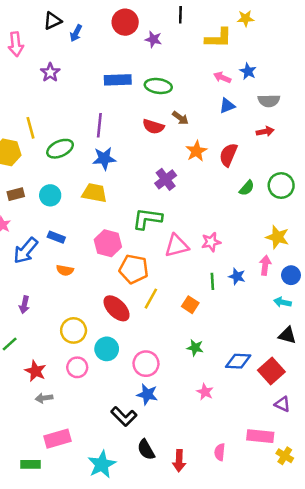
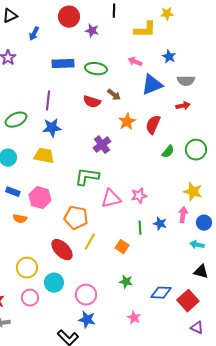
blue arrow: (76, 33) -> (34, 34), moved
pink arrow: (222, 77) -> (135, 62), moved
blue triangle: (227, 106) -> (152, 85), size x1.6
pink hexagon: (108, 243) -> (40, 198), moved

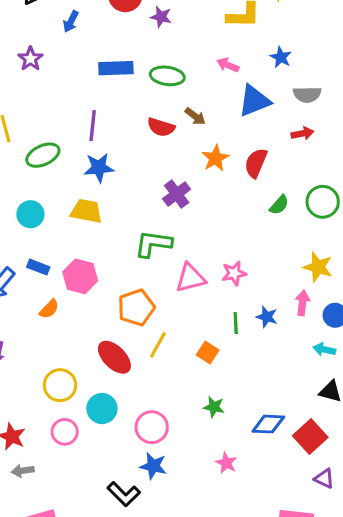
orange pentagon: (76, 218) -> (136, 307), turned -30
orange semicircle: (20, 219) -> (49, 309), turned -56

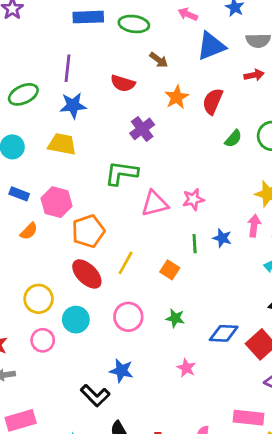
red semicircle: (161, 127) -> (123, 83), moved
orange pentagon: (136, 307) -> (88, 231), moved
pink circle: (152, 427) -> (128, 317), moved

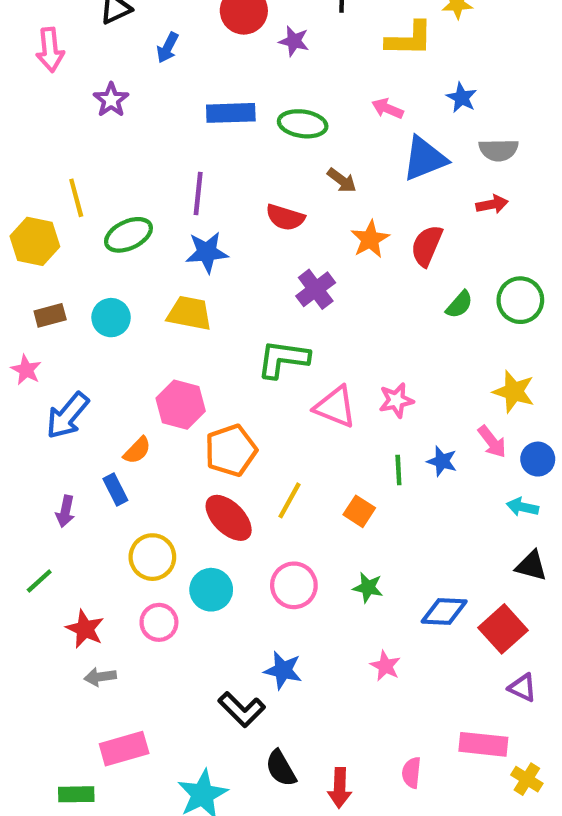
blue rectangle: (19, 194) -> (115, 490), moved, turned 42
pink triangle: (155, 204) -> (335, 407), turned 36
pink arrow: (254, 226) -> (492, 442), turned 135

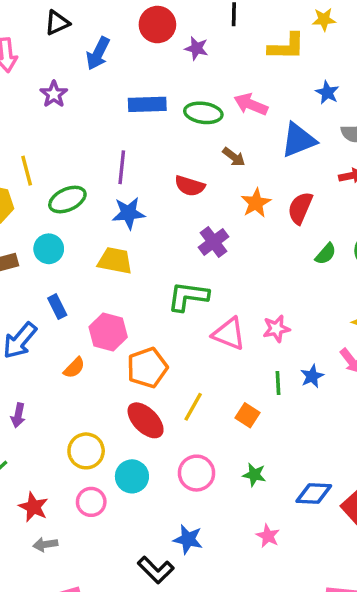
blue arrow: (168, 48) -> (98, 53), size x1.4
pink arrow: (388, 109) -> (251, 104), moved, size x1.4
cyan circle: (111, 318) -> (49, 249), moved
blue star: (442, 461) -> (312, 376), turned 30
blue rectangle: (115, 490) -> (57, 307), moved

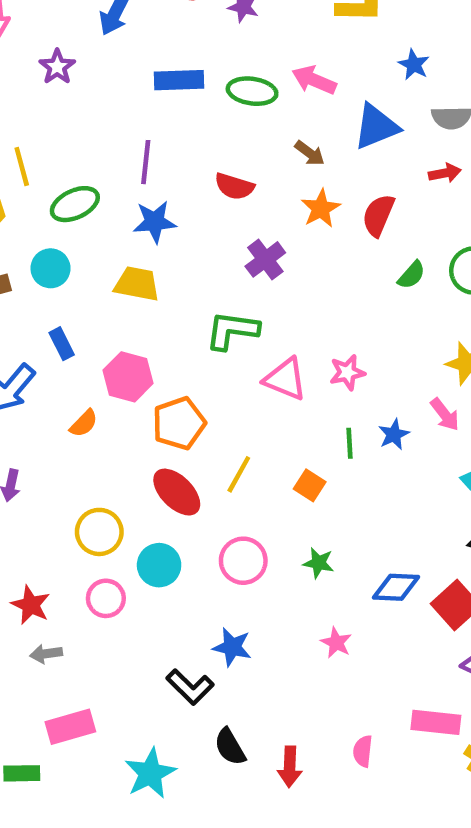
brown arrow: (234, 157) -> (310, 153), moved

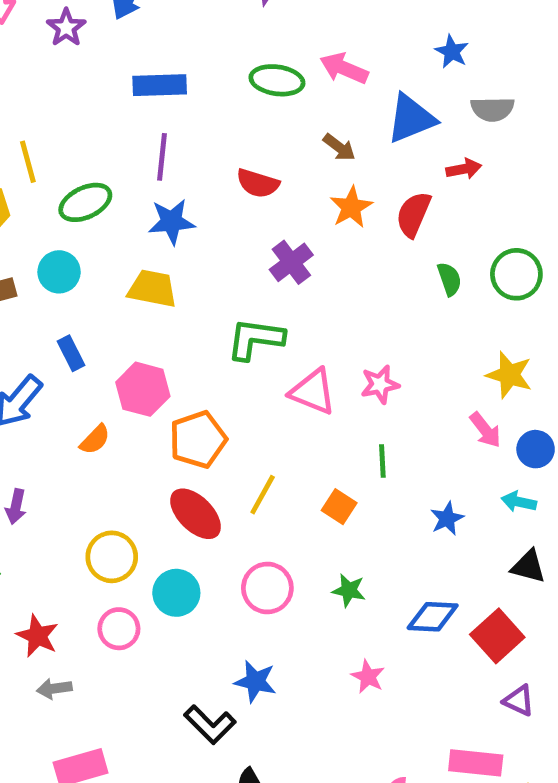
purple star: (57, 67) -> (66, 28), moved
blue rectangle: (179, 80) -> (160, 85), moved
red arrow: (445, 173) -> (464, 169), moved
green semicircle: (412, 275) -> (449, 279), turned -60
blue star: (394, 434) -> (447, 519), moved

